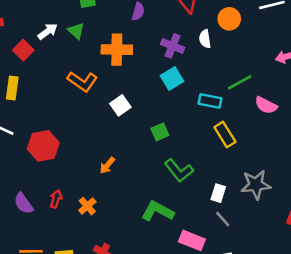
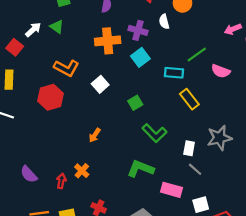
orange cross: (117, 50) -> (108, 41), moved
red hexagon: (43, 146) -> (51, 97), moved
red arrow: (56, 199) -> (61, 181), moved

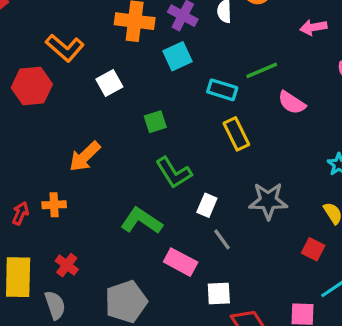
pink arrow: (233, 29) -> (313, 27), moved
orange arrow: (95, 135) -> (85, 157), size x1.5
white rectangle: (189, 148) -> (207, 205), moved
orange cross: (82, 171) -> (54, 205), turned 32

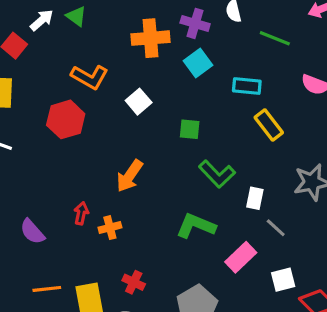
green line: (262, 70) -> (275, 38), moved, turned 56
green square: (155, 122) -> (190, 129), turned 35
red arrow: (20, 213) -> (81, 213), moved
pink rectangle: (181, 262) -> (241, 257), turned -60

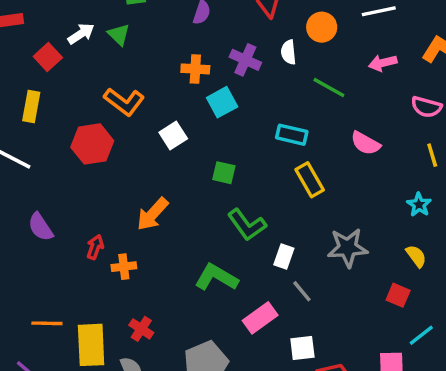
orange cross: (150, 38) -> (195, 69), size x0.7
cyan square: (198, 63) -> (222, 102), moved
purple semicircle: (32, 232) -> (41, 227), moved

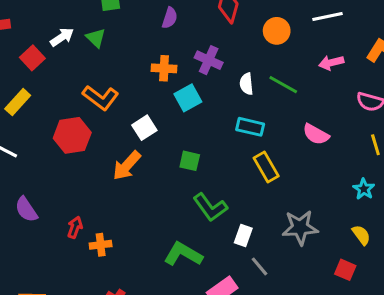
white semicircle: (288, 52) -> (246, 84), moved
yellow rectangle: (31, 106) -> (18, 102), turned 32
orange arrow: (153, 214) -> (127, 166), moved

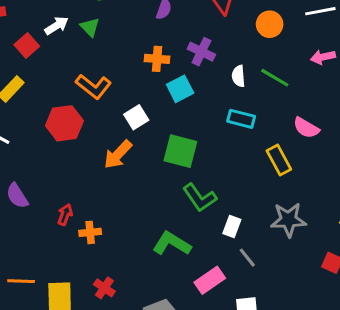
green square: (190, 161) -> (180, 151), size x1.6
yellow rectangle: (266, 167) -> (279, 160), moved

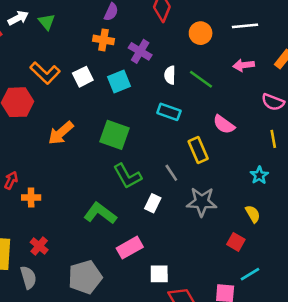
orange cross: (157, 59) -> (103, 40), moved
white square: (136, 117) -> (83, 77), moved
gray line: (247, 258) -> (171, 173), moved

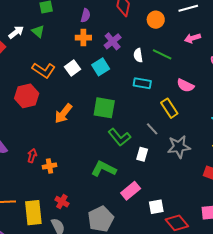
purple cross: (140, 51) -> (113, 41), turned 30

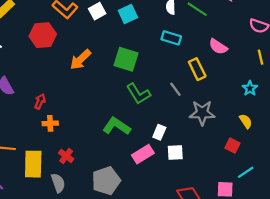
white rectangle: (142, 154) -> (159, 132), moved
orange cross: (50, 166) -> (50, 123), moved
white square: (156, 207) -> (175, 153), moved

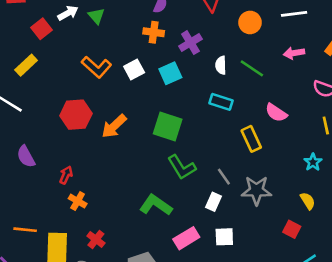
red hexagon: (43, 35) -> (76, 115), moved
gray line: (175, 89) -> (224, 177), moved
orange cross: (50, 123) -> (78, 201), turned 32
white rectangle: (159, 132) -> (213, 202), moved

